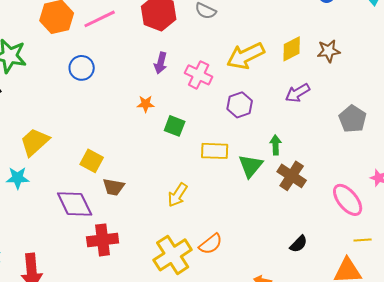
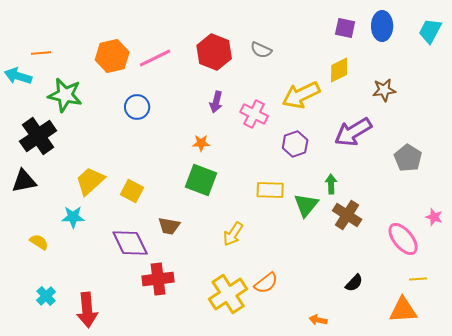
yellow diamond: (292, 49) -> (339, 70), moved
purple arrow: (298, 93) -> (353, 132), size x1.5
green square: (175, 126) -> (201, 180), moved, size x1.5
yellow square: (92, 161) -> (132, 191), moved

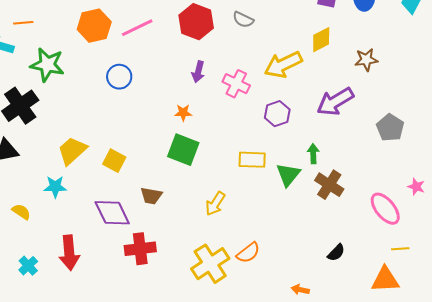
red arrow: (87, 310) -> (69, 253), moved

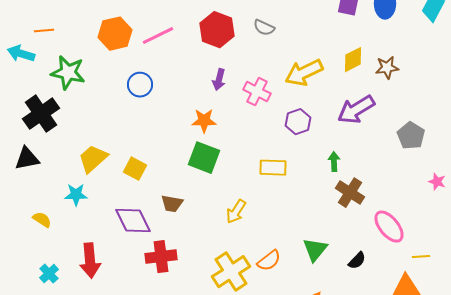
yellow diamond: (321, 40) -> (353, 60), moved
orange star: (183, 113) -> (204, 121), size x1.4
green triangle: (288, 175) -> (315, 250), moved
pink star: (416, 187) -> (437, 182), moved
pink ellipse: (385, 209) -> (389, 227), moved

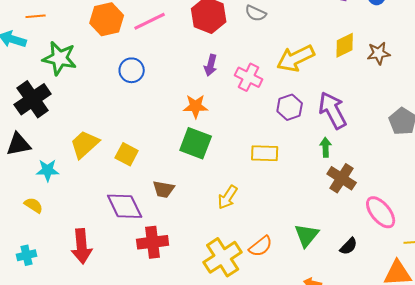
purple arrow: (356, 110) -> (333, 110), moved, turned 93
cyan star: (76, 195) -> (48, 170), moved
cyan cross: (49, 274) -> (27, 255), moved, turned 30

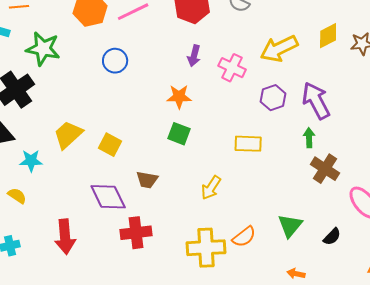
green square: (196, 143) -> (179, 134), size x0.7
yellow cross: (223, 257) -> (206, 248), turned 30

